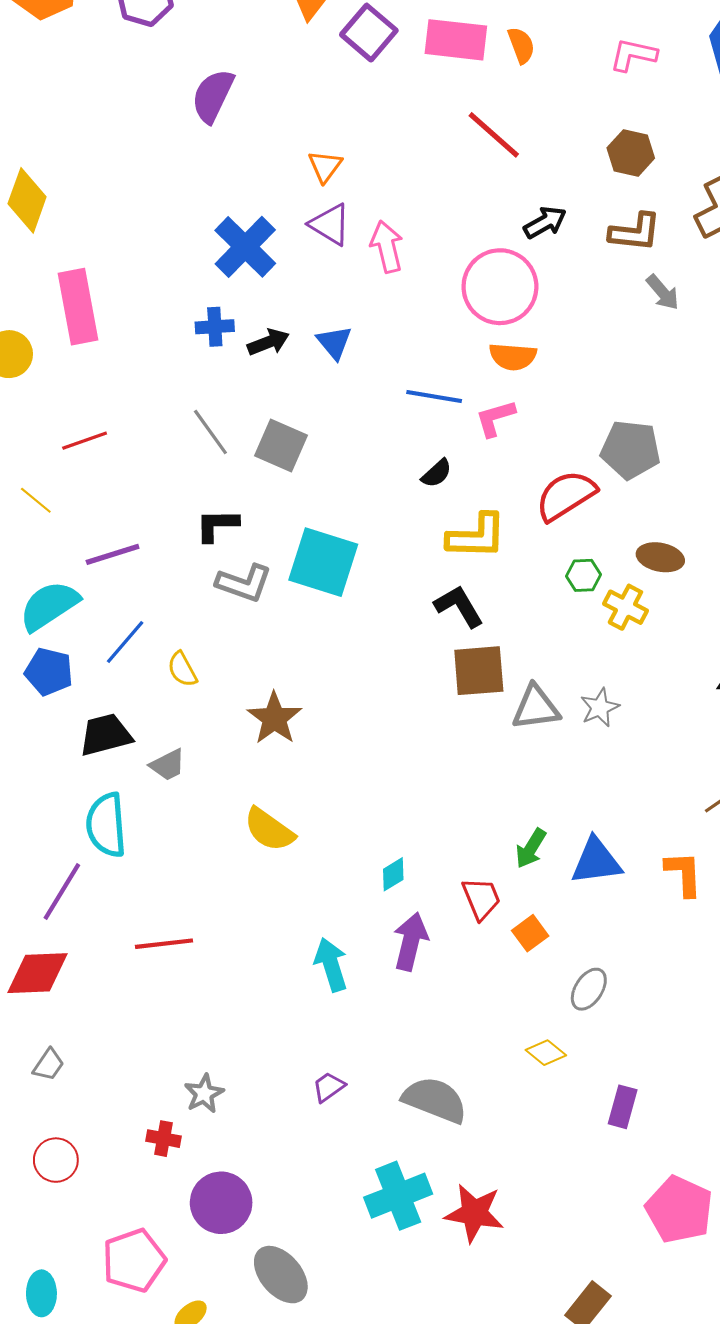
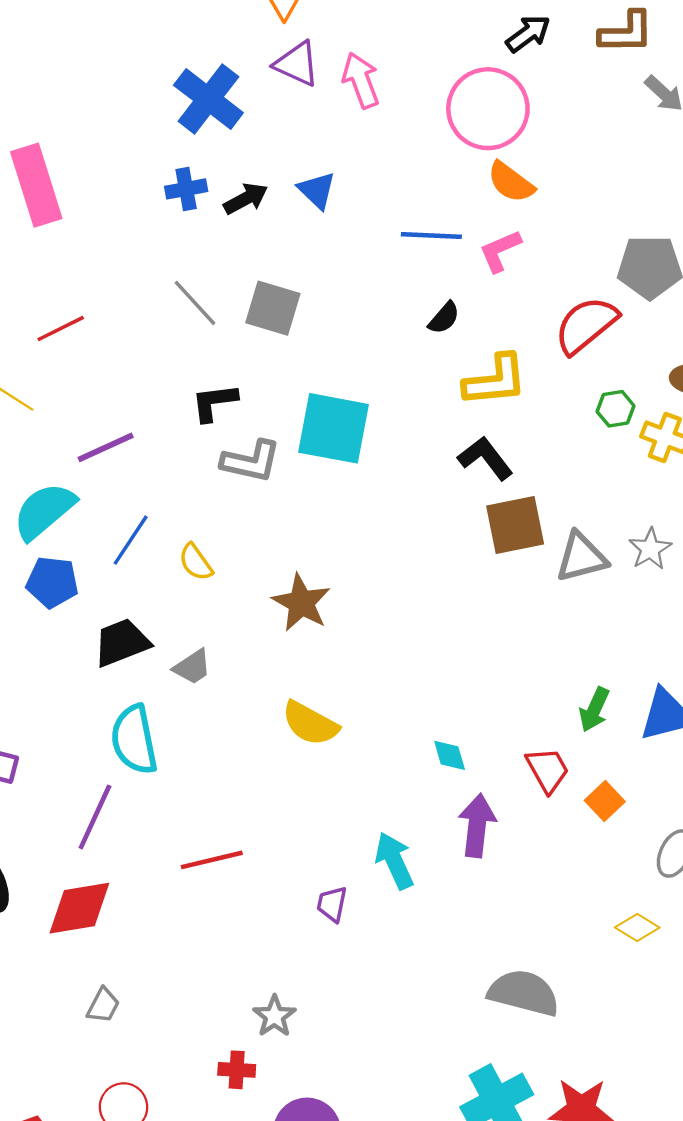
orange semicircle: (513, 357) -> (511, 182), turned 39
cyan diamond: (393, 874) -> (450, 755), turned -68
purple trapezoid: (329, 1087) -> (332, 904), moved, turned -36

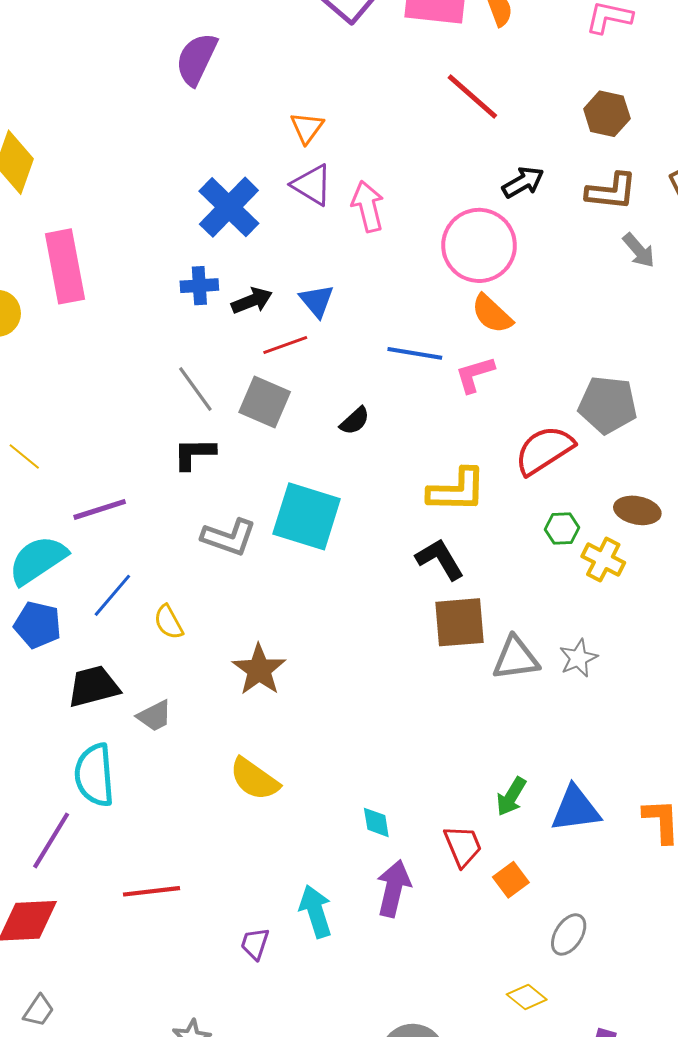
black semicircle: (444, 318) -> (355, 421), moved
red line: (61, 329) -> (285, 345), moved
black L-shape: (214, 402) -> (194, 454), moved

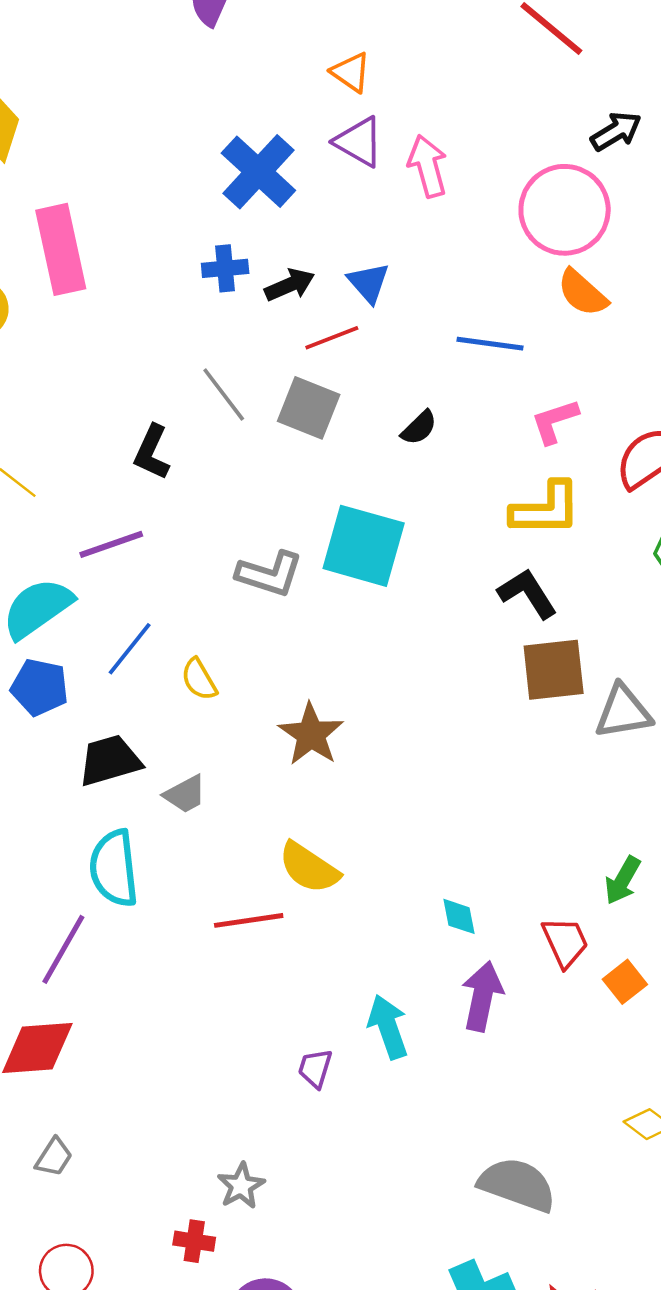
orange triangle: (307, 128) -> (351, 72), turned -30
pink L-shape: (475, 374) -> (555, 421), moved
black L-shape: (194, 454) -> (152, 452), moved, turned -63
red line: (152, 891) -> (249, 920), moved

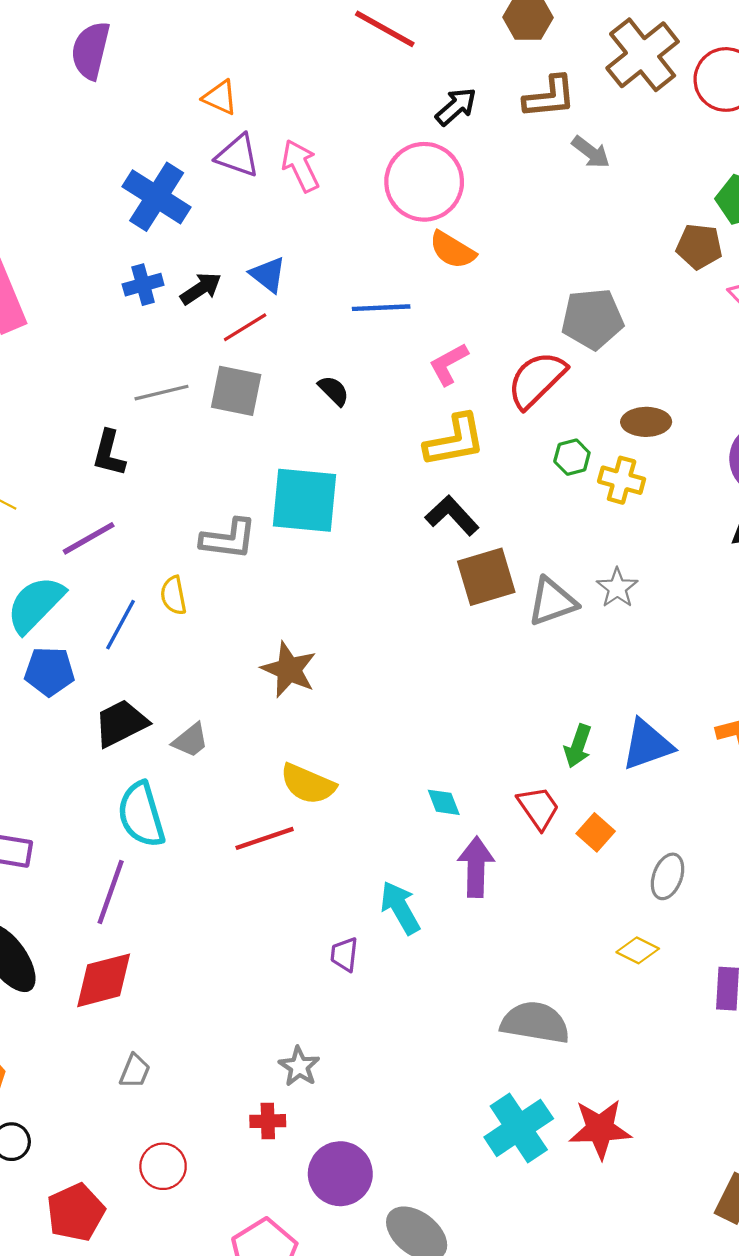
gray line: (224, 394) -> (161, 393), turned -56
black semicircle: (419, 428) -> (334, 391), turned -80
yellow semicircle: (199, 679) -> (173, 595), moved, turned 30

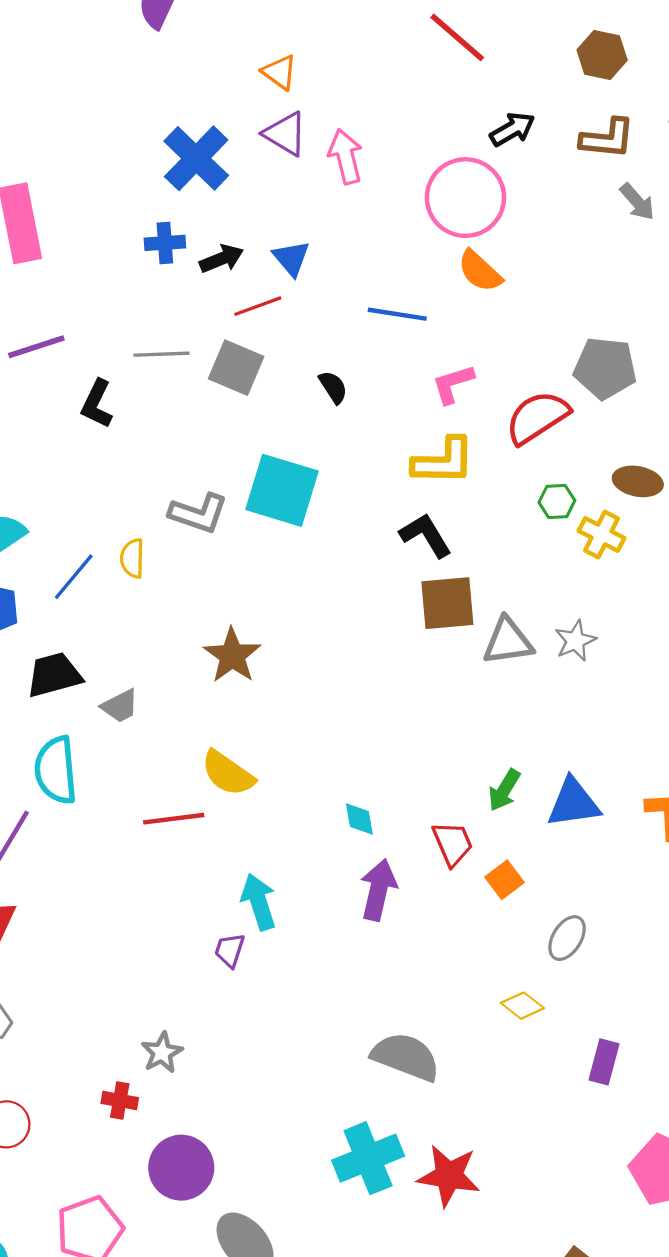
purple line: (89, 538) -> (36, 347), moved
cyan arrow: (400, 908) -> (259, 902), moved

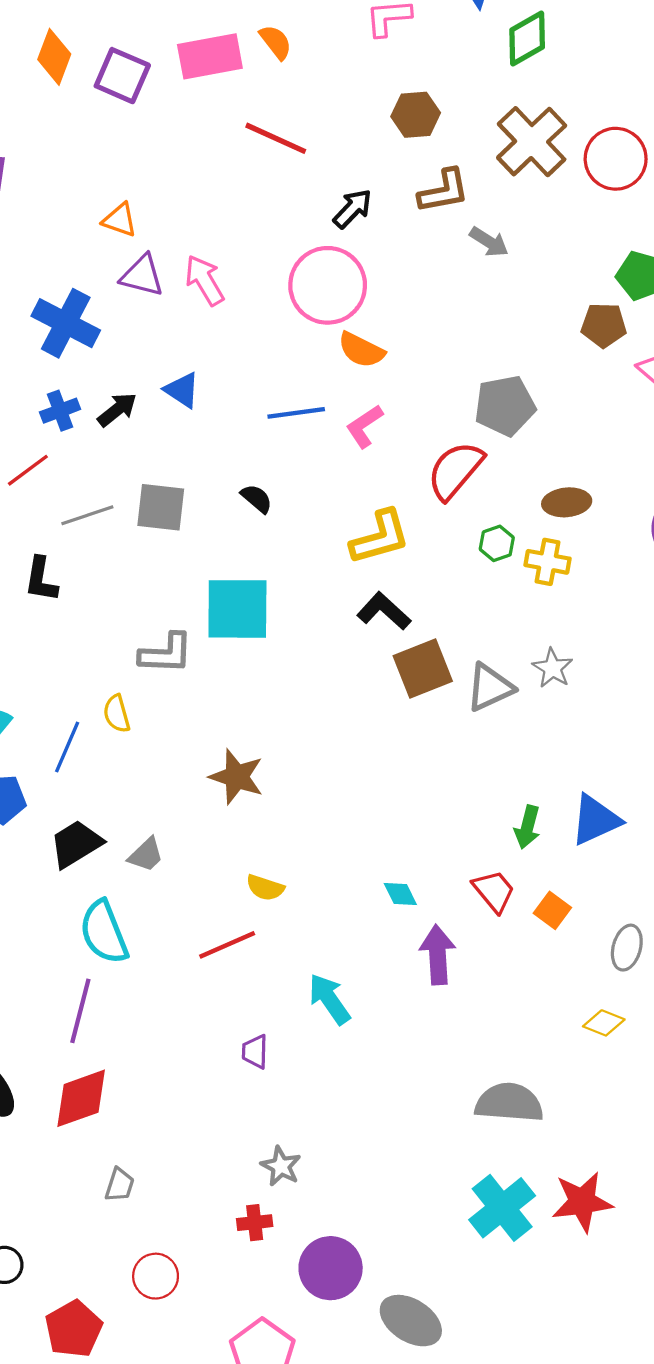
red line: (258, 306) -> (28, 470), moved
pink L-shape: (453, 384) -> (364, 426), moved
yellow semicircle: (228, 773) -> (265, 888), size x0.7
purple trapezoid: (230, 950) -> (255, 1052), moved

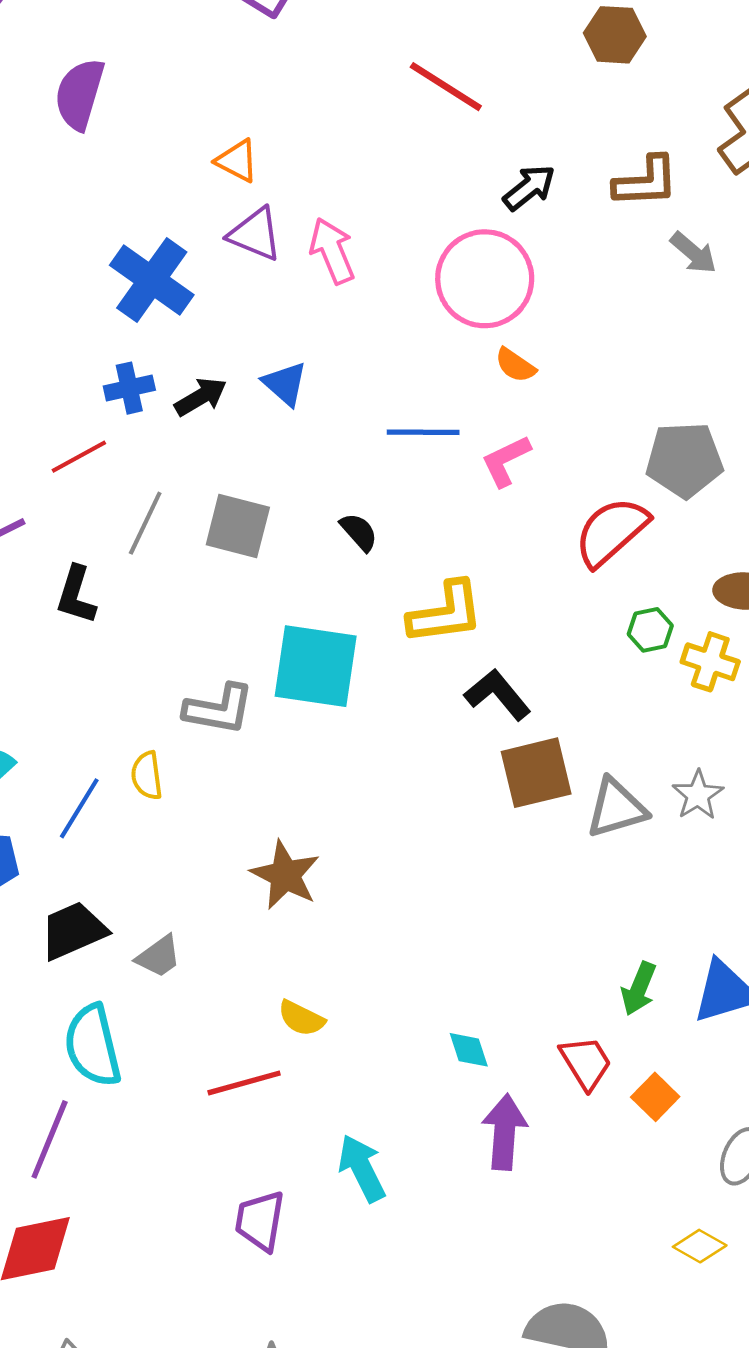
brown hexagon: (416, 115) -> (615, 35), moved
orange semicircle: (361, 350) -> (515, 365), size x0.7
gray line: (87, 515) -> (145, 523), turned -54
yellow L-shape: (380, 537) -> (446, 613), moved
purple trapezoid: (255, 1052) -> (260, 1221), size x1.4

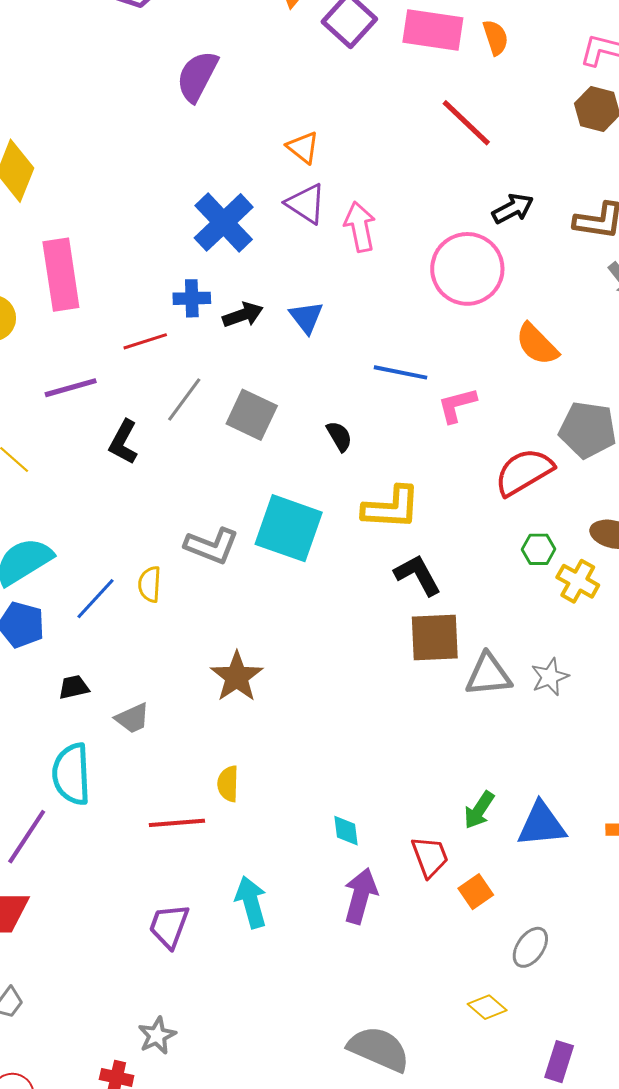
orange semicircle: (515, 365) -> (537, 344), moved, size x1.5
black trapezoid: (73, 931) -> (74, 687), size x0.6
yellow semicircle: (301, 1018) -> (228, 784), turned 54

